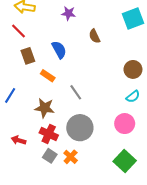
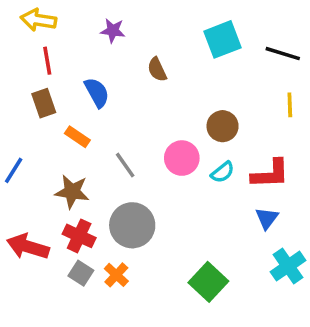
red line: (19, 31) -> (47, 61), moved, turned 35
pink circle: (125, 124) -> (182, 158), moved
red arrow: (19, 140) -> (28, 247), size x1.6

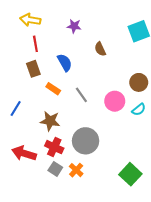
gray line: (125, 165) -> (81, 95), moved

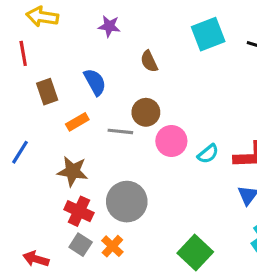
red line: (35, 44) -> (23, 53), moved
brown circle: (139, 82) -> (146, 112), moved
orange rectangle: (53, 89) -> (77, 122), turned -64
gray line: (81, 95) -> (120, 131), turned -49
red arrow: (24, 153) -> (36, 259), moved, size x0.7

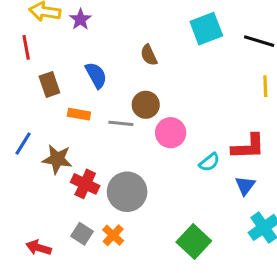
purple star: (109, 26) -> (80, 19), moved, turned 30
orange rectangle: (77, 122) -> (79, 114), turned 40
cyan semicircle: (208, 154) -> (209, 162), moved
brown star: (73, 171) -> (57, 159), moved
red cross: (79, 211) -> (85, 184), moved

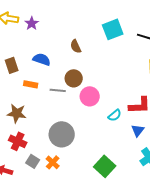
blue semicircle: (96, 75) -> (42, 59), turned -42
red cross: (85, 184) -> (18, 141), moved

